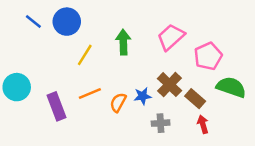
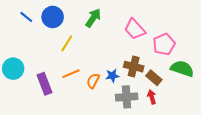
pink trapezoid: (171, 37) -> (135, 29), turned -90
green arrow: (123, 42) -> (93, 18), moved, turned 36
brown cross: (170, 85) -> (134, 67), turned -30
gray cross: (161, 123) -> (127, 97), size x1.5
red arrow: (203, 124) -> (152, 97), moved

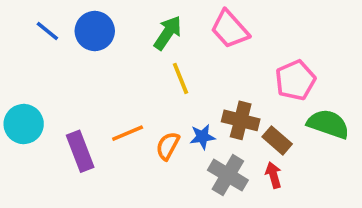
pink trapezoid: (135, 29) -> (230, 29), moved
yellow line: (67, 43) -> (180, 78), moved, turned -54
gray cross: (127, 97) -> (228, 175), turned 35

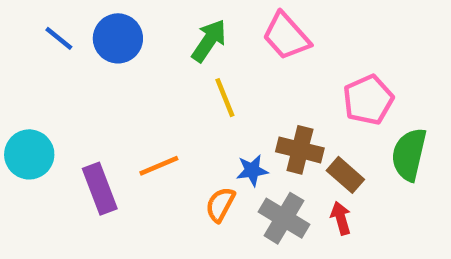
green semicircle: (328, 124) -> (409, 154), turned -96
orange semicircle: (168, 146) -> (220, 204), moved

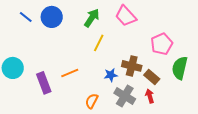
yellow line: (225, 98) -> (99, 43), turned 48
orange semicircle: (220, 204) -> (92, 101), moved

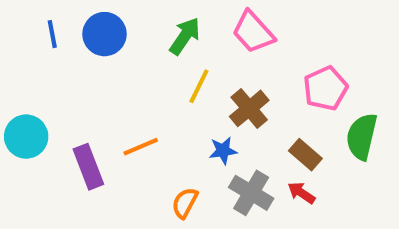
blue line: (26, 17) -> (52, 34), turned 40
brown cross: (132, 66) -> (249, 108), moved, turned 36
red arrow: (150, 96) -> (301, 193), turned -40

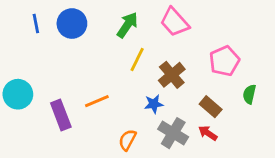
green semicircle: (362, 137) -> (249, 94), size x0.6

